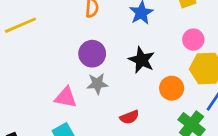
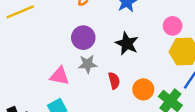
orange circle: (172, 88) -> (143, 89), moved
red semicircle: (129, 117) -> (114, 81), moved, turned -84

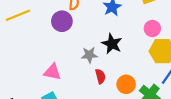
purple circle: (83, 38) -> (62, 21), moved
gray star: (88, 64) -> (89, 55), moved

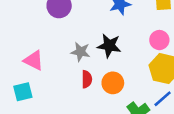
black star: (112, 44) -> (109, 46), turned -30
orange circle: (126, 84) -> (113, 83), moved

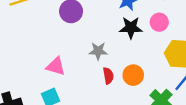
pink circle: (159, 40) -> (159, 22), moved
black star: (109, 46) -> (131, 28), moved

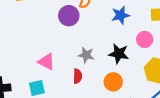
black star: (131, 28) -> (119, 54), moved
red semicircle: (108, 76) -> (77, 76), moved

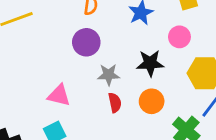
purple circle: (69, 16) -> (86, 42), moved
red semicircle: (77, 76) -> (115, 103), moved

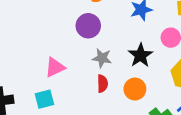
black star: (150, 63) -> (140, 55), turned 30
pink triangle: (59, 95) -> (55, 67), turned -50

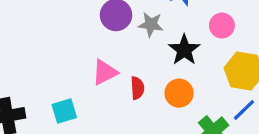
gray star: (102, 58) -> (151, 24), moved
pink triangle: (55, 67) -> (105, 72), moved

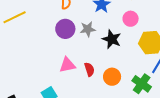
pink triangle: (105, 72) -> (67, 65), turned 30
orange circle: (179, 93) -> (112, 77), moved

